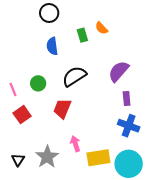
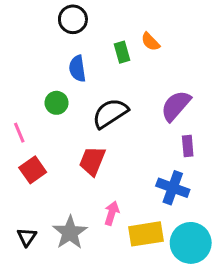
green circle: (38, 83) -> (57, 103), moved
blue cross: (129, 126) -> (173, 188), moved
pink arrow: (75, 144) -> (112, 213), turned 35

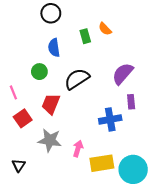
red trapezoid: (92, 161) -> (51, 104), moved
blue cross: (173, 188) -> (110, 119), moved, turned -30
gray star: (70, 232) -> (50, 140), moved, turned -30

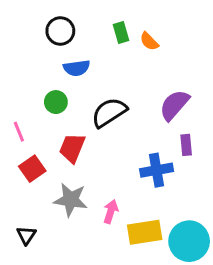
black circle: (51, 13) -> (60, 31), moved
green rectangle: (85, 36) -> (121, 32), moved
blue semicircle: (54, 48) -> (77, 68), turned -90

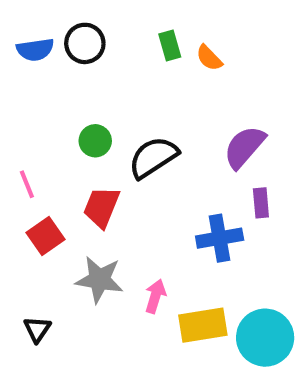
blue semicircle: (77, 68) -> (35, 50), moved
green circle: (56, 102) -> (95, 141), moved

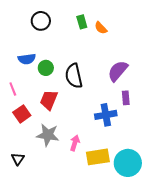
blue semicircle: (35, 50) -> (27, 59), moved
black semicircle: (153, 157) -> (74, 76), turned -70

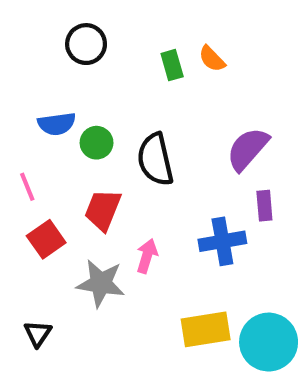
green rectangle: (82, 22) -> (172, 65), moved
pink arrow: (75, 143) -> (147, 256), moved

